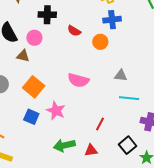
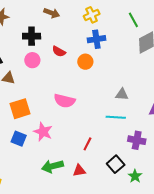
pink circle: (34, 38) -> (32, 60), moved
gray triangle: (121, 75) -> (122, 94), moved
orange square: (34, 87) -> (20, 109), turned 35

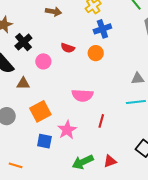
black cross: (32, 36) -> (23, 42), moved, turned -30
pink star: (43, 132) -> (67, 130), turned 30
red line: (87, 144) -> (101, 121), moved

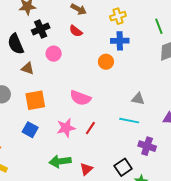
red semicircle: (68, 48) -> (76, 31), moved
pink star: (67, 130) -> (66, 128), moved
red triangle: (110, 161) -> (86, 169), turned -40

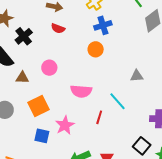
pink circle: (54, 54) -> (49, 68), moved
cyan line: (129, 121) -> (117, 101), moved, turned 54
pink star: (66, 128) -> (65, 125), moved

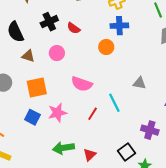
red semicircle: (58, 28) -> (74, 28), moved
black cross: (24, 36) -> (49, 22), moved

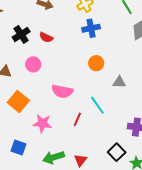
orange circle: (106, 47) -> (96, 63), moved
orange square: (37, 87) -> (18, 101), turned -30
pink star: (57, 113) -> (42, 123), turned 30
blue square: (32, 117) -> (18, 147), moved

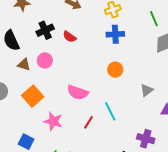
pink circle: (33, 64) -> (45, 60), moved
gray triangle: (119, 82) -> (147, 90), moved, turned -48

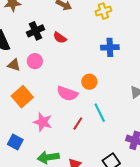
blue cross: (115, 34) -> (110, 47), moved
orange circle: (115, 70) -> (89, 82), moved

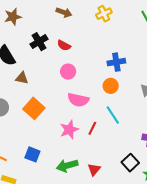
blue cross: (110, 47) -> (116, 62), moved
pink circle: (35, 61) -> (68, 72), moved
orange circle: (89, 82) -> (111, 86), moved
pink star: (43, 122) -> (69, 130), moved, turned -30

